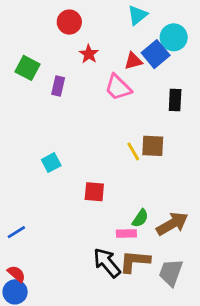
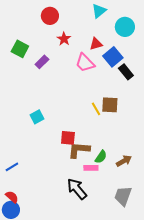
blue square: (156, 54) -> (113, 57), moved
purple rectangle: (58, 86) -> (42, 62), turned 32
black rectangle: (175, 100) -> (126, 72), turned -42
brown arrow: (172, 224) -> (124, 161), size x0.7
brown L-shape: (135, 261) -> (79, 150), moved

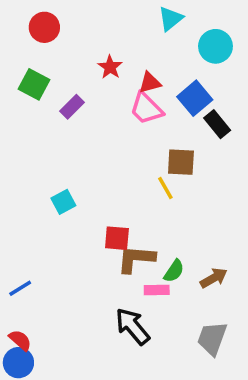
red circle: (50, 16) -> (44, 27), moved
red triangle: (96, 44) -> (150, 83), moved
brown square: (110, 105) -> (181, 162), moved

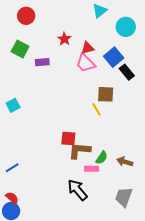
purple rectangle: (72, 107) -> (42, 62), turned 40
cyan square: (63, 202) -> (13, 105), moved
brown arrow: (214, 278) -> (125, 162), turned -133

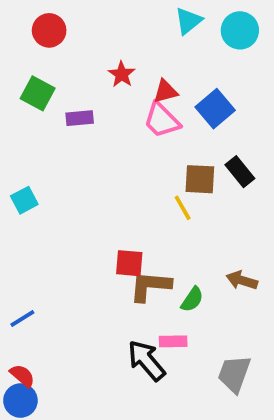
cyan circle: (126, 27) -> (240, 30), moved
black rectangle: (127, 72) -> (240, 172), moved
brown arrow: (125, 162) -> (242, 280), moved
pink rectangle: (92, 169) -> (173, 341), moved

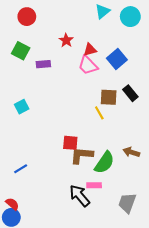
cyan square: (24, 200) -> (22, 107), moved
green semicircle: (192, 299) -> (104, 163), size x1.6
blue line: (22, 319) -> (21, 169), moved

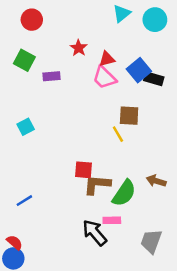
black rectangle: (130, 93) -> (154, 79), moved, turned -35

